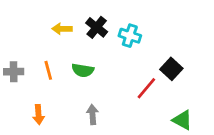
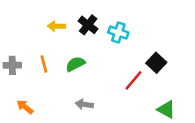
green semicircle: (83, 70) -> (75, 64), turned 144
orange arrow: (39, 115) -> (25, 107), moved, turned 132
gray arrow: (92, 115) -> (84, 104), turned -78

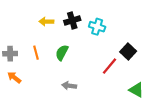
black cross: (88, 25) -> (72, 20), turned 35
green semicircle: (75, 64) -> (62, 53), turned -35
orange arrow: (25, 107) -> (14, 77), moved

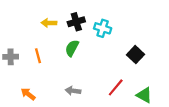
green semicircle: (62, 53) -> (72, 48), moved
red line: (110, 66) -> (116, 87), moved
orange arrow: (14, 77) -> (28, 94), moved

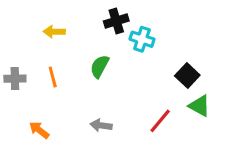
black cross: (76, 22) -> (116, 21), moved
yellow arrow: (49, 23) -> (54, 32), moved
green triangle: (144, 95) -> (199, 106), moved

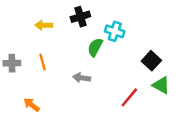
black cross: (116, 21) -> (80, 17), moved
green semicircle: (100, 66) -> (95, 47), moved
gray arrow: (101, 125) -> (82, 78), moved

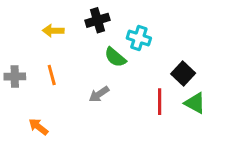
green semicircle: (95, 47) -> (115, 57), turned -78
gray arrow: (82, 78) -> (99, 94), turned -42
red line: (129, 97) -> (160, 102), moved, turned -40

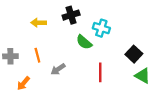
gray arrow: (99, 94) -> (58, 69), moved
red line: (160, 102) -> (100, 72), moved
orange arrow: (38, 127) -> (23, 83), moved, turned -88

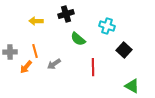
cyan cross: (101, 28) -> (107, 26), moved
green triangle: (143, 76) -> (132, 86), moved
orange arrow: (23, 83) -> (26, 67), moved

